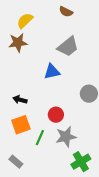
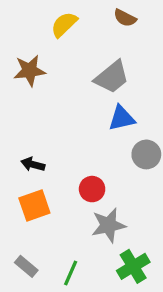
brown semicircle: (66, 12) -> (125, 18), moved
yellow semicircle: (25, 21) -> (64, 24), moved
blue triangle: (52, 72) -> (122, 118), moved
green line: (40, 138) -> (71, 273), moved

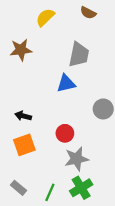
gray trapezoid: (112, 77) -> (79, 54), turned -40
blue triangle: (122, 118) -> (66, 83), moved
green cross: (133, 266) -> (81, 188), moved

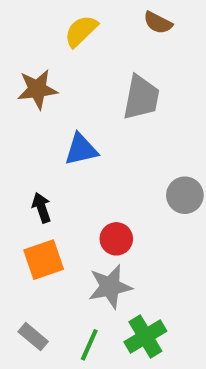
blue triangle: (66, 83) -> (81, 149), moved
black arrow: (23, 116) -> (41, 208), turned 56
gray star: (77, 159) -> (110, 287), moved

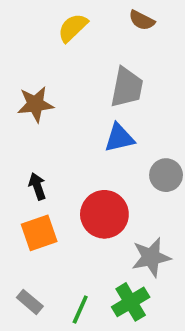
brown star: (37, 89) -> (35, 104), moved
blue triangle: (81, 149) -> (119, 138), moved
red circle: (116, 239) -> (104, 214), size x1.6
gray star: (110, 287) -> (151, 257), moved

